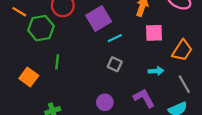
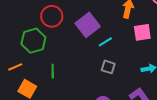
orange line: (19, 12) -> (15, 67), moved, turned -48

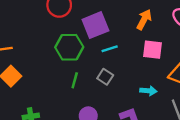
green hexagon: (33, 41) -> (69, 47), moved
green line: (53, 71) -> (75, 80), moved

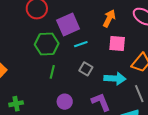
gray square: (105, 77) -> (86, 69), moved
cyan arrow: (148, 91) -> (115, 79), size x1.5

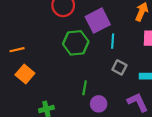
cyan line: (81, 44) -> (113, 41), turned -64
green line: (52, 72) -> (85, 88), moved

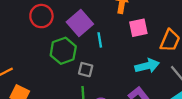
gray square: (119, 67) -> (86, 70), moved

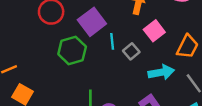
pink square: (138, 28) -> (154, 31), turned -30
gray square: (86, 70) -> (131, 51), moved, turned 32

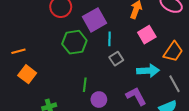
gray square: (131, 51) -> (116, 59), moved

